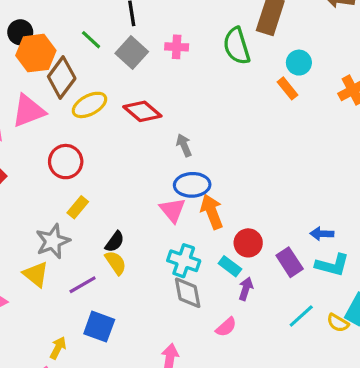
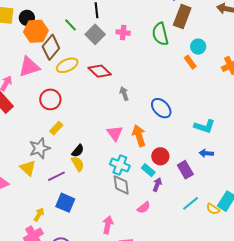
blue ellipse: (192, 185) -> (161, 108), moved, turned 45
cyan L-shape: (332, 265) -> (204, 126), moved

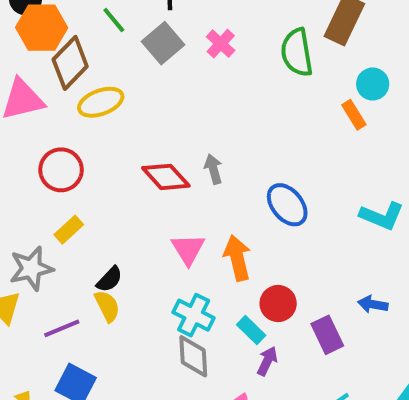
pink cross: (123, 32) -> (221, 44), turned 32
red diamond: (100, 71) -> (166, 177), moved
cyan L-shape: (204, 126) -> (382, 216), moved

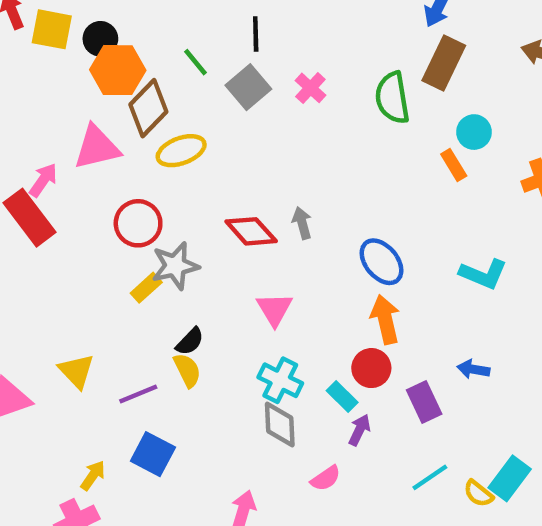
orange arrow: (237, 258) -> (385, 319), moved
gray star: (31, 268) -> (175, 266), moved

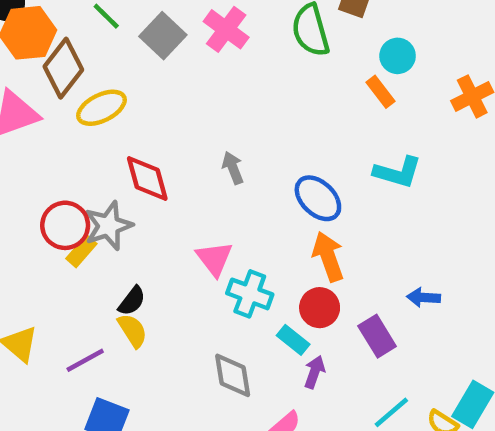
pink cross: (310, 88) -> (226, 29), size x1.4
red circle: (138, 223) -> (65, 225), moved
red diamond: (251, 231) -> (147, 179), moved, turned 33
cyan L-shape: (483, 274) -> (398, 172), moved
cyan cross: (280, 380) -> (250, 294), moved

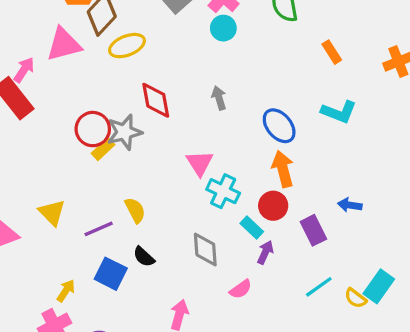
cyan circle: (398, 56) -> (223, 28), moved
black semicircle: (132, 301) -> (144, 257), moved, turned 90

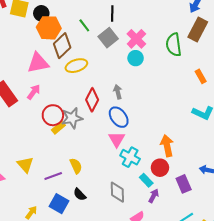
pink arrow: (24, 70) -> (34, 92), moved
gray arrow: (219, 98) -> (118, 92), moved
red diamond: (156, 100) -> (92, 100), turned 35
blue ellipse: (279, 126) -> (119, 117), moved

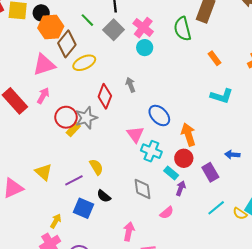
blue ellipse: (119, 117) -> (159, 116), moved

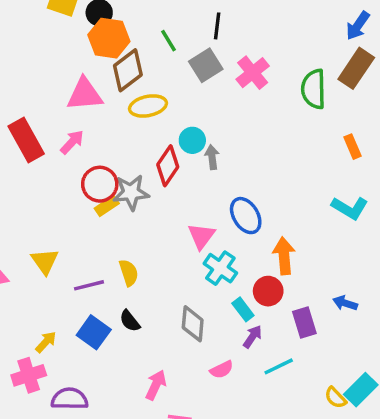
cyan circle: (145, 48) -> (192, 140), moved
cyan line: (216, 208) -> (279, 366), moved

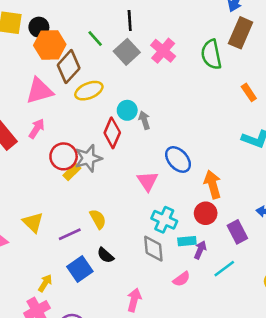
cyan cross: (220, 268) -> (164, 220), moved
cyan rectangle: (243, 309) -> (187, 241), moved, turned -48
blue square: (94, 332) -> (80, 269), turned 30

